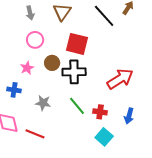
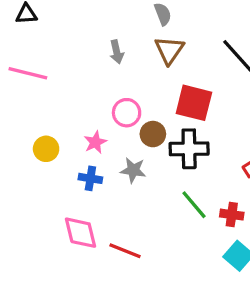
pink circle: (35, 40) -> (127, 113), moved
pink star: (27, 68) -> (95, 142), moved
gray star: (43, 103) -> (133, 170), moved

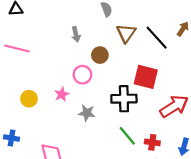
brown triangle: (169, 50) -> (126, 33), moved
red square: (194, 103) -> (146, 77), moved
brown circle: (153, 134) -> (100, 55), moved
blue cross: (90, 178) -> (12, 138), moved

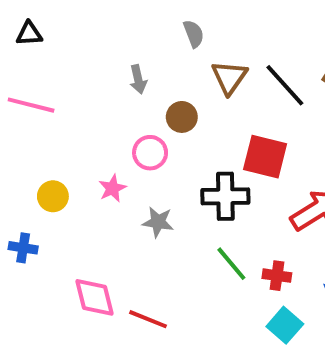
blue cross: (12, 138) -> (23, 248), moved

